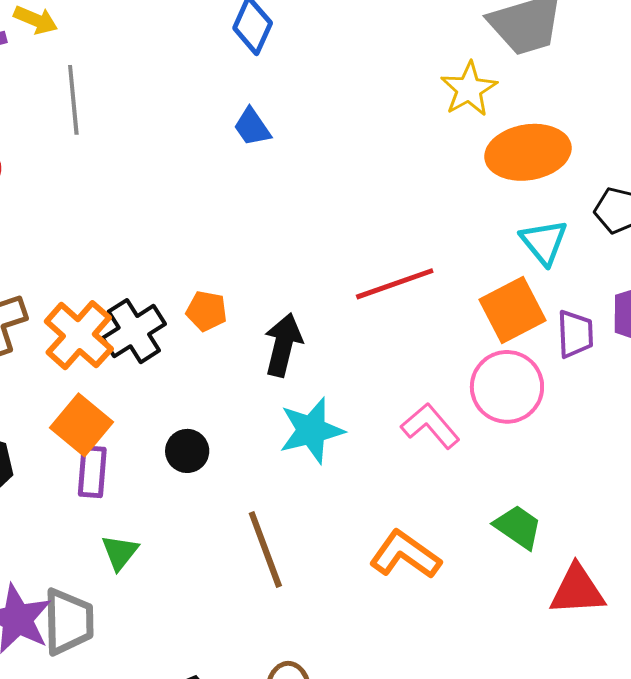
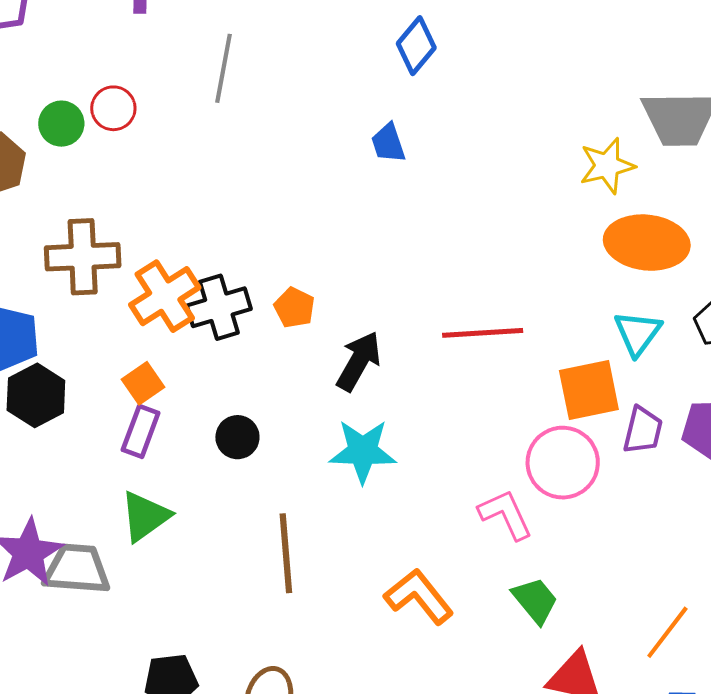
orange square: (81, 425) -> (143, 383), size x0.7
pink L-shape: (430, 426) -> (506, 515), moved
green triangle: (120, 552) -> (145, 516), size x1.4
gray trapezoid: (68, 622) -> (77, 569), turned -100

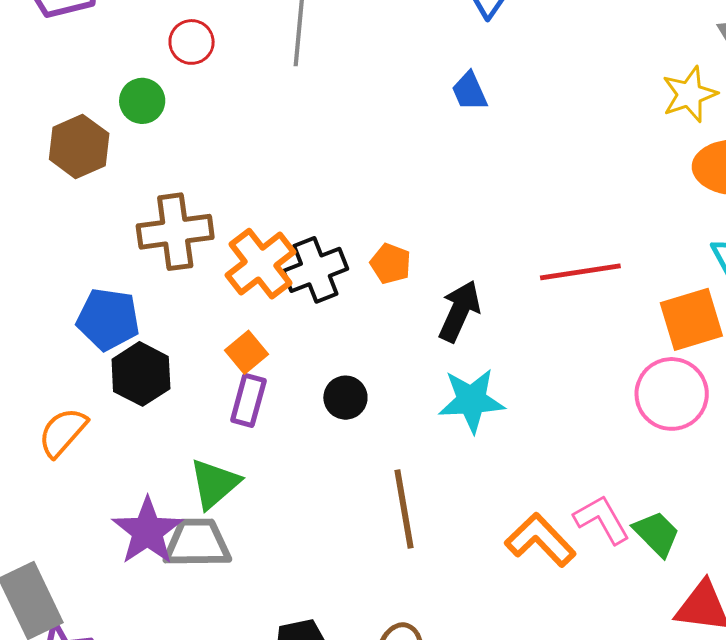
red circle: (113, 108) -> (192, 42), moved
pink L-shape: (506, 515) -> (602, 519), moved
green triangle: (145, 516) -> (214, 484), moved

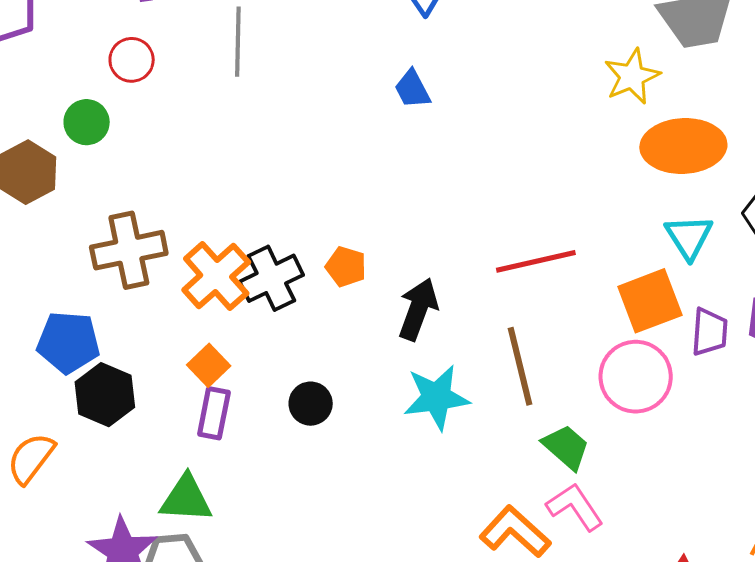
green triangle: (214, 484) -> (186, 499), turned 48
brown line: (404, 509) -> (520, 366), moved
green trapezoid: (656, 534) -> (566, 447), moved

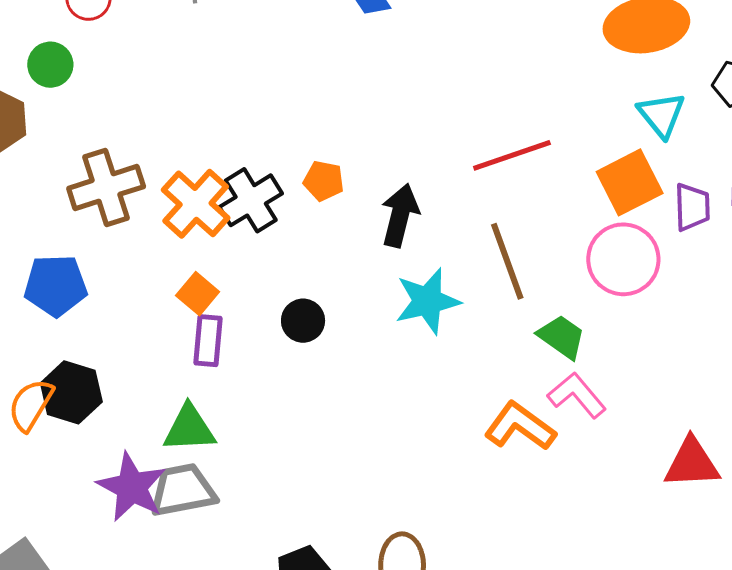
black hexagon: (105, 395) -> (71, 392), moved

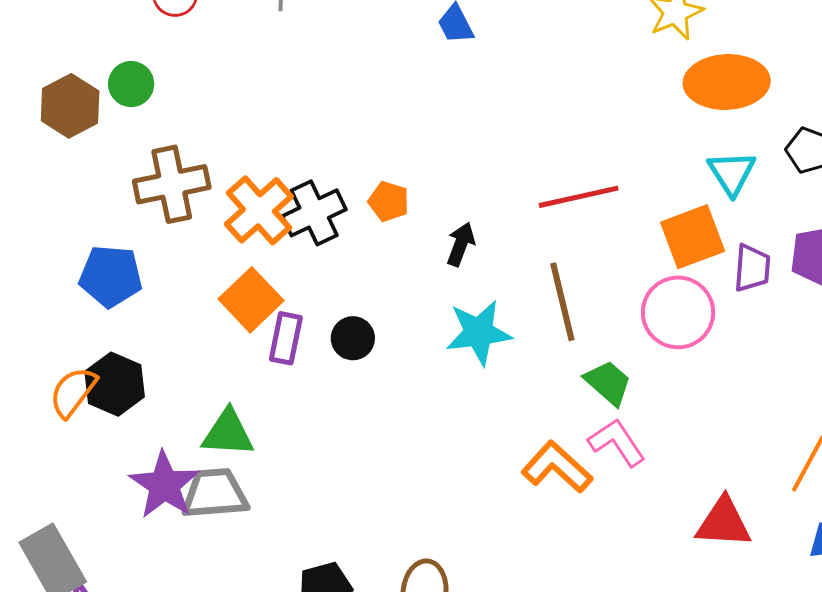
green circle: (50, 65) -> (131, 84), moved
black arrow: (400, 215) -> (461, 244), size x0.7
orange square: (198, 294) -> (251, 300), size x1.5
purple rectangle: (208, 341) -> (286, 338), moved

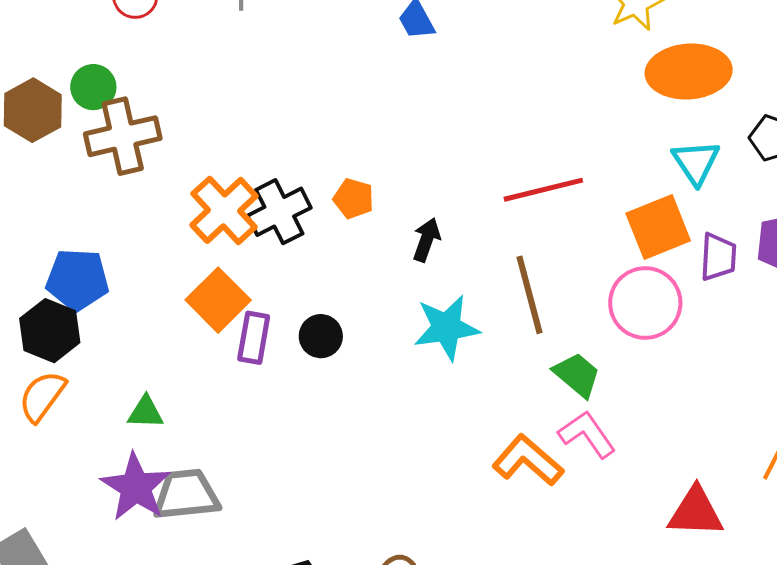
brown cross: (172, 184) -> (123, 136), moved
black hexagon: (115, 384) -> (50, 331), moved
green triangle: (228, 433) -> (146, 412), moved, size x0.7

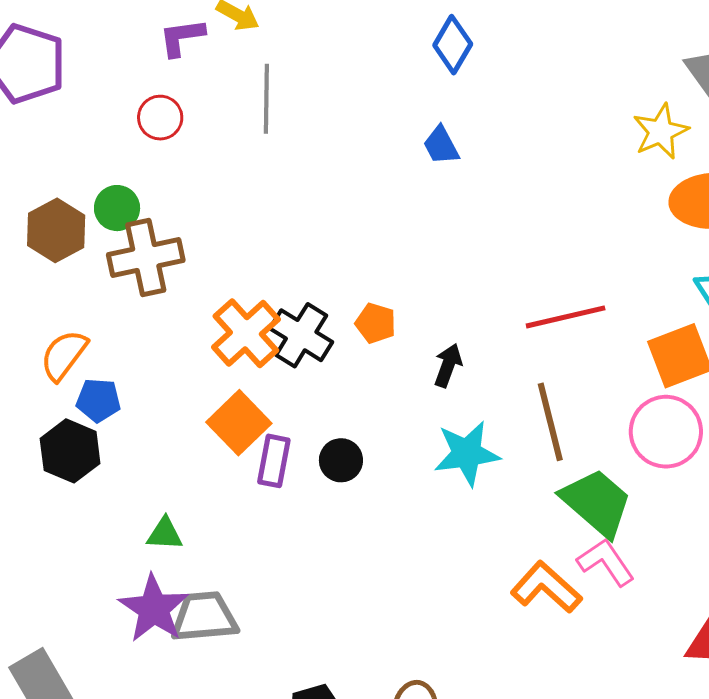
black cross: (279, 212) -> (301, 335), turned -32
blue pentagon: (77, 280) -> (98, 400), size x0.7
green trapezoid: (577, 375) -> (597, 503), size x1.5
orange semicircle: (42, 396) -> (64, 355), moved

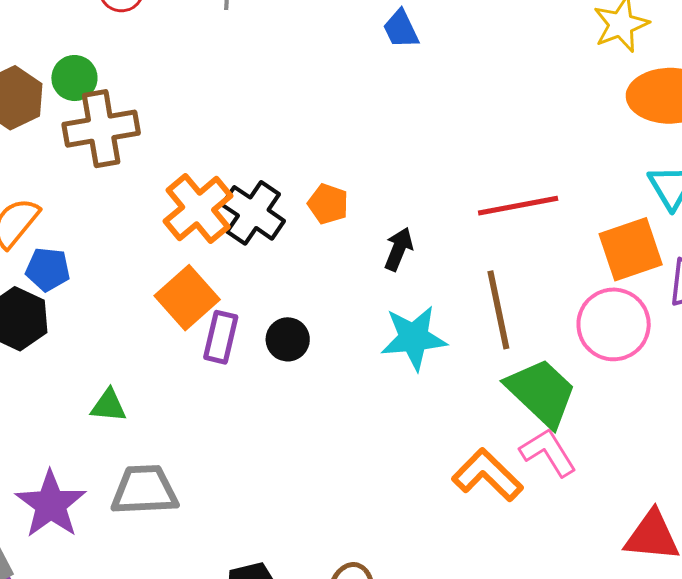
purple star: (154, 609) -> (51, 504), moved

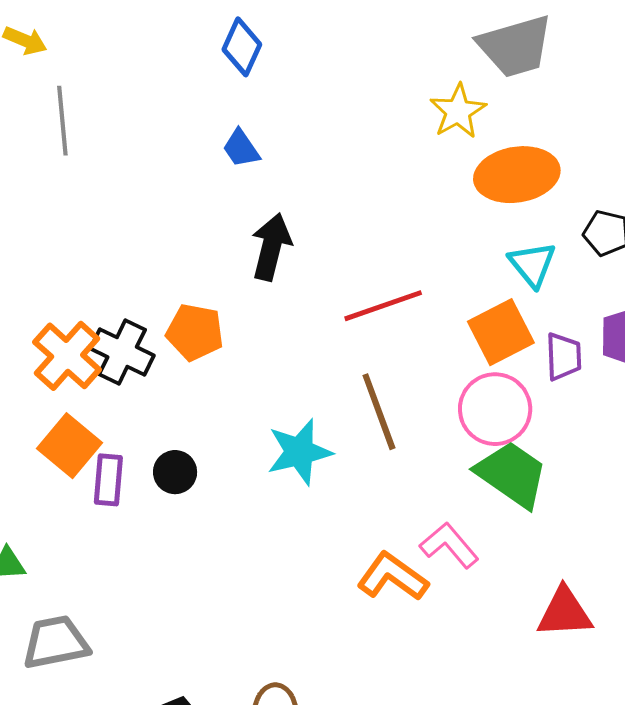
orange pentagon: (328, 204) -> (195, 332), size x1.4
black arrow: (399, 249) -> (271, 247), moved, size x1.5
green trapezoid: (541, 392) -> (512, 474), moved

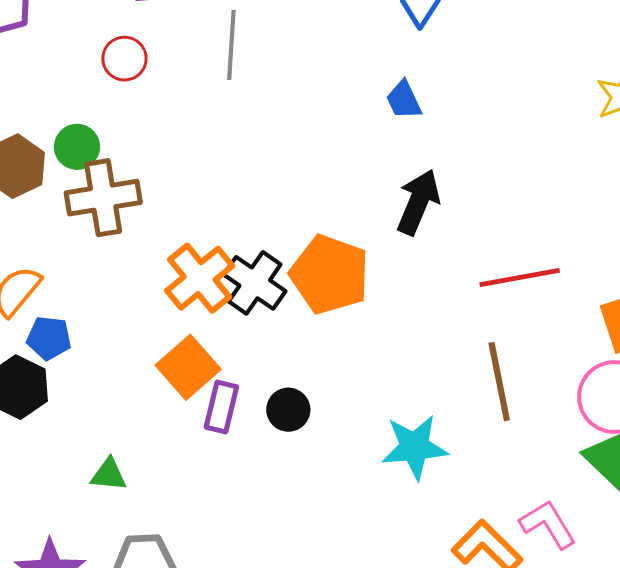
orange pentagon: (195, 332) -> (330, 274), size x1.4
cyan star: (299, 452) -> (415, 447), moved

